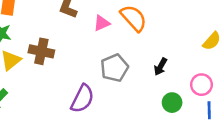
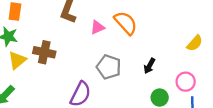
gray pentagon: (114, 68) -> (109, 67), turned -30

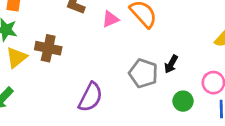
gray pentagon: (109, 67) -> (143, 73), moved

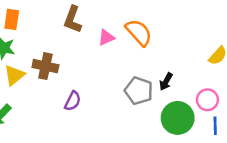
purple semicircle: (90, 97) -> (73, 101), moved, size x0.7
green circle: (183, 101) -> (178, 118), size x1.6

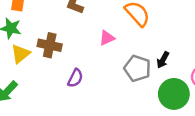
pink triangle: (106, 38) -> (107, 38), moved

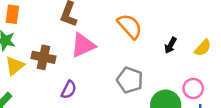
pink triangle: (107, 38) -> (83, 45), moved, size x1.6
black arrow: (163, 60) -> (170, 45), moved

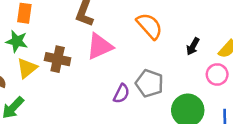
pink circle: (193, 88) -> (217, 74), moved
purple semicircle: (69, 90) -> (121, 94), moved

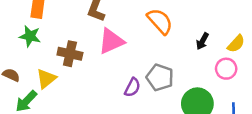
yellow triangle: (27, 68) -> (46, 79), moved

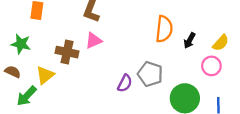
orange semicircle: (160, 21) -> (164, 29), moved, turned 48
green star: (30, 36) -> (21, 44), moved
pink triangle: (111, 41) -> (94, 41), moved, size x0.7

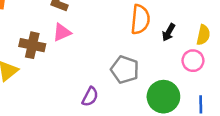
yellow semicircle: (221, 43) -> (203, 35), turned -30
purple semicircle: (125, 83) -> (90, 97), moved

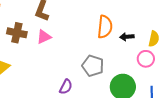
black arrow: (169, 32) -> (127, 37), turned 56
brown cross: (32, 45) -> (17, 33), moved

